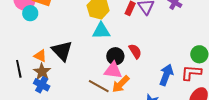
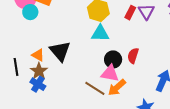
red semicircle: (135, 51) -> (133, 56), turned -133

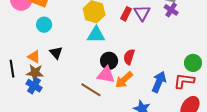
cyan circle: (30, 12) -> (44, 25), moved
black triangle: (60, 51) -> (56, 53), size x0.6
brown star: (39, 71) -> (35, 73), turned -30
orange arrow: (117, 88) -> (124, 80), moved

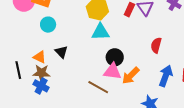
red semicircle: (129, 57) -> (156, 45), moved

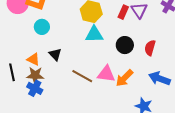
black circle: (115, 57) -> (125, 45), moved
blue arrow: (166, 76) -> (159, 78), turned -90
brown line: (98, 87) -> (82, 76), moved

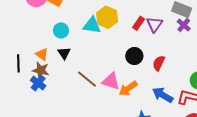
cyan circle: (42, 27) -> (61, 30), moved
cyan triangle: (94, 34) -> (92, 25), moved

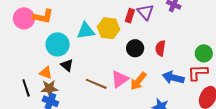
yellow hexagon: (107, 17) -> (109, 28), moved
cyan circle: (61, 30) -> (58, 44), size x1.5
pink triangle: (111, 81) -> (120, 79), turned -36

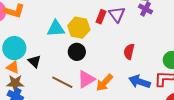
cyan circle: (58, 44) -> (14, 48), moved
black circle: (135, 48) -> (77, 52), moved

